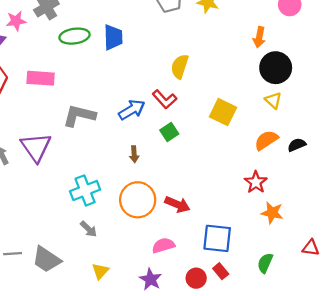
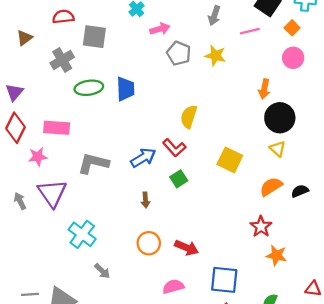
pink star: (16, 21) -> (38, 157), moved
cyan cross: (85, 190) -> (82, 234), moved, turned -32
orange circle: (138, 200) -> (149, 243), size x0.7

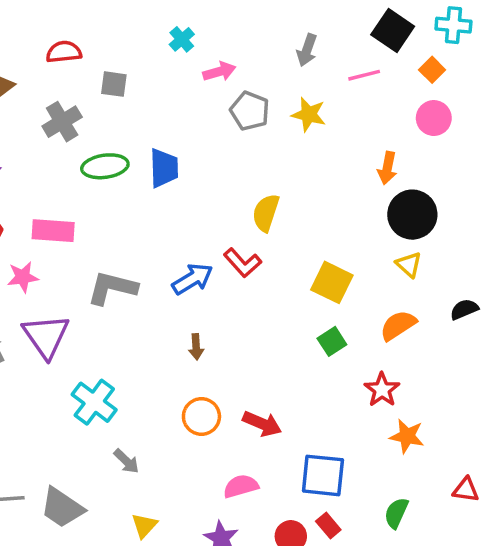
gray square: (94, 37) -> (114, 84), size x0.7
green square: (179, 179) -> (332, 341), moved
black semicircle: (300, 191) -> (464, 309), moved

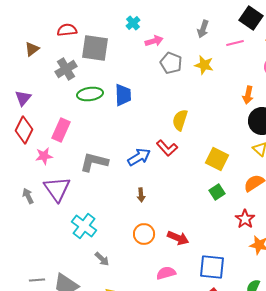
gray square: (114, 84) -> (95, 48), size x1.8
pink rectangle: (53, 231) -> (61, 130), turned -70

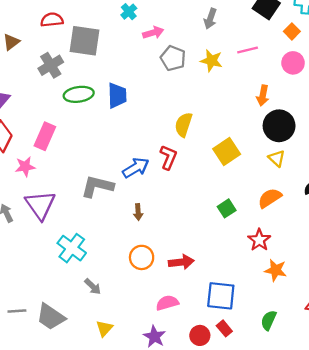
pink line: (235, 43) -> (248, 50), moved
red L-shape: (167, 148) -> (168, 157), turned -115
yellow square: (217, 159) -> (227, 151), moved, turned 30
gray L-shape: (94, 162) -> (97, 186), moved
red arrow: (178, 238) -> (181, 262), turned -30

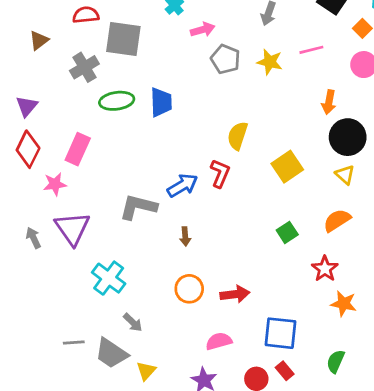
gray line: (17, 311) -> (74, 343), moved
gray trapezoid: (51, 317) -> (111, 353), moved

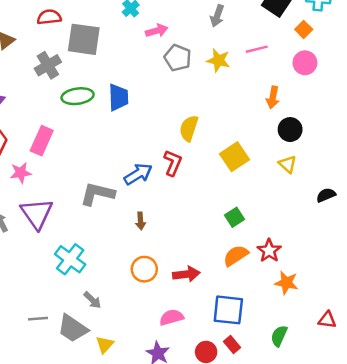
black circle: (348, 137) -> (290, 130), size x0.7
orange semicircle: (337, 220) -> (236, 256), moved

